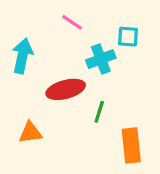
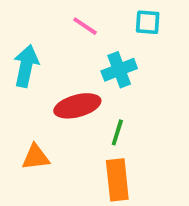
cyan square: (128, 37) -> (148, 22), moved
orange rectangle: (131, 145) -> (117, 180), moved

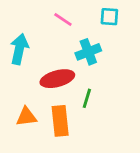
orange rectangle: (117, 180) -> (60, 121), moved

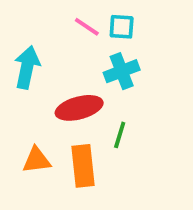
cyan square: (109, 17) -> (122, 27), moved

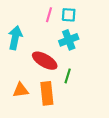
pink line: (87, 27) -> (49, 15), turned 72
red ellipse: (79, 108) -> (45, 61), turned 45

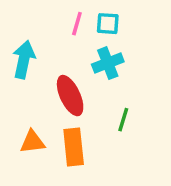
red ellipse: (45, 61) -> (70, 96), turned 35
green line: (68, 76) -> (123, 120), moved

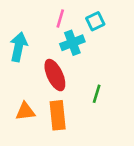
cyan square: (108, 24) -> (95, 21), moved, turned -30
cyan cross: (108, 63) -> (72, 43), moved

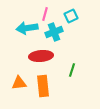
cyan arrow: (19, 47) -> (27, 28), moved, turned -110
red ellipse: (55, 75) -> (41, 56), turned -70

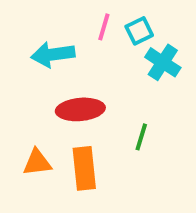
pink line: (45, 14) -> (104, 27), moved
cyan cross: (54, 32) -> (163, 62), moved, turned -36

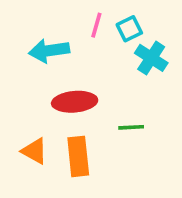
green line: (141, 137) -> (131, 127), turned 70
orange triangle: (37, 162) -> (34, 151), turned 36

